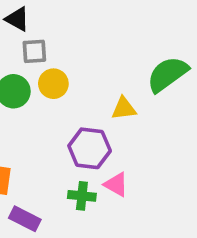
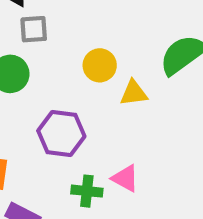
yellow circle: (53, 84) -> (100, 65), moved
purple hexagon: (90, 148) -> (61, 134), moved

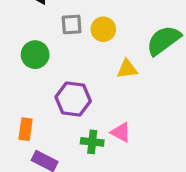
gray square: (34, 29) -> (72, 24), moved
yellow circle: (100, 65) -> (103, 29), moved

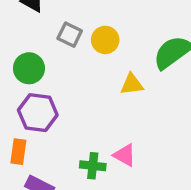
gray square: (72, 24) -> (70, 35), turned 30
purple hexagon: (73, 99) -> (38, 113), moved

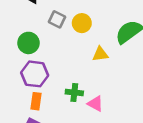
orange rectangle: (18, 152) -> (36, 101), moved
green cross: (93, 166) -> (74, 92), moved

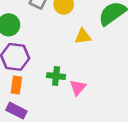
pink triangle: (95, 104) -> (78, 88), turned 42

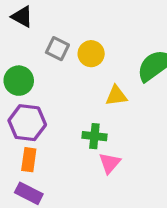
green cross: (56, 76) -> (94, 136), moved

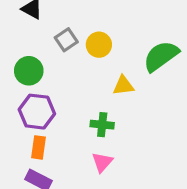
gray square: (57, 49) -> (66, 40), turned 30
pink triangle: (110, 163) -> (102, 162), moved

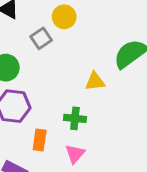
yellow circle: (99, 45) -> (64, 17), moved
orange rectangle: (39, 147) -> (40, 140), moved

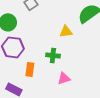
pink triangle: (75, 154) -> (64, 78), moved, turned 32

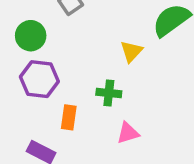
yellow triangle: (66, 31) -> (131, 51), turned -40

